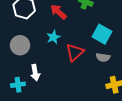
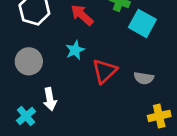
cyan square: (102, 34) -> (142, 23), moved
cyan cross: (18, 85) -> (26, 116), turned -32

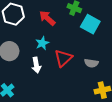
white arrow: (50, 99) -> (36, 65), moved

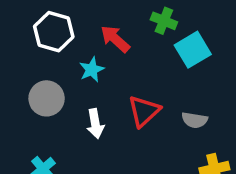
cyan square: (90, 24) -> (193, 50), turned 30
cyan star: (42, 43) -> (92, 70), moved

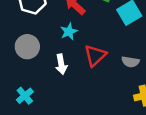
cyan star: (92, 70) -> (69, 32), moved

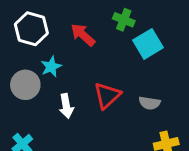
cyan star: (69, 32) -> (51, 67), moved

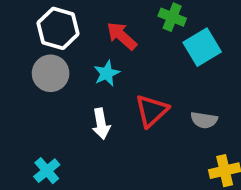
cyan star: (51, 67) -> (107, 73), moved
gray circle: (25, 85) -> (51, 73), moved

